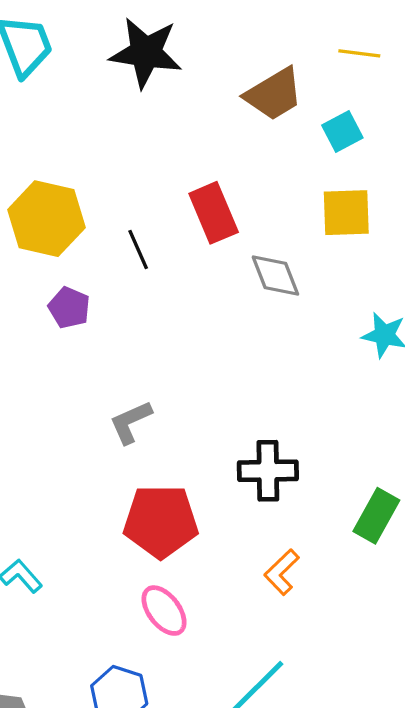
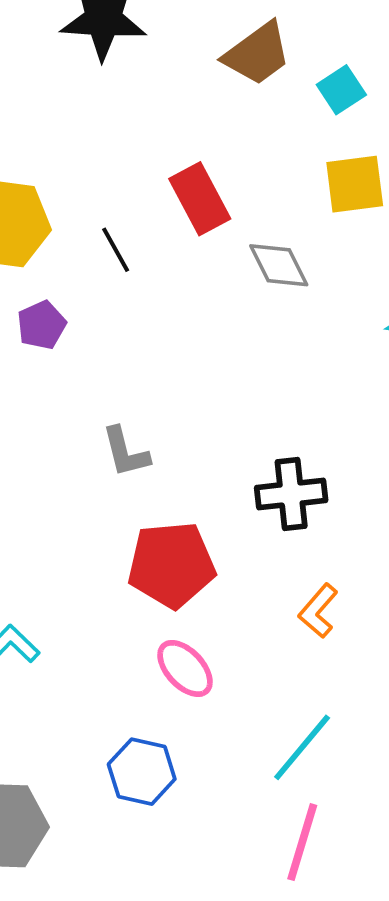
purple pentagon: (69, 308) -> (41, 325), turned 30
gray L-shape: (131, 422) -> (126, 452), turned -75

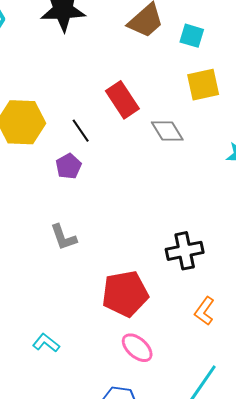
cyan square: (341, 90) -> (192, 36), turned -35
purple pentagon: (41, 325) -> (68, 166), moved
gray L-shape: (126, 452) -> (63, 237), moved

